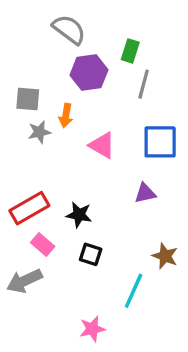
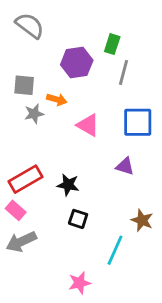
gray semicircle: (69, 29) -> (30, 26), moved
orange arrow: (66, 115) -> (57, 99), turned -84
purple triangle: (145, 193) -> (125, 166), turned 30
pink rectangle: (43, 244) -> (16, 210), moved

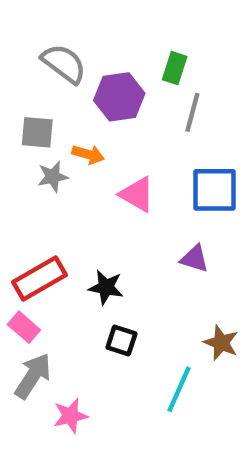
gray semicircle: (30, 26) -> (64, 64), moved
gray arrow: (21, 242) -> (33, 376), turned 148
pink star: (79, 283) -> (70, 416), moved

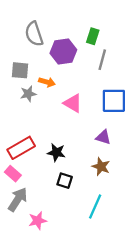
gray semicircle: (64, 64) -> (34, 34), turned -145
brown star: (221, 343) -> (101, 167), moved

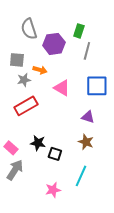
red rectangle: (21, 148) -> (26, 106), moved
black star: (56, 152) -> (38, 143), moved
pink star: (38, 221) -> (53, 190), moved

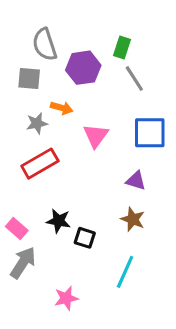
gray line: (87, 51) -> (134, 79), turned -48
gray square: (17, 60) -> (29, 79), moved
pink triangle: (62, 88) -> (96, 136), turned 36
pink star: (53, 190) -> (66, 298), moved

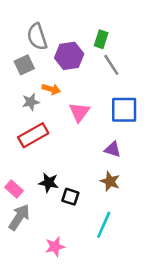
gray square: (29, 79) -> (24, 65), turned -30

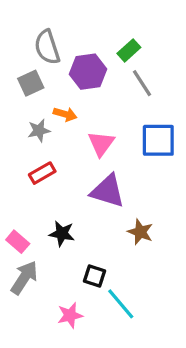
green rectangle: (101, 39) -> (129, 50), turned 30
red rectangle: (33, 135) -> (42, 173), size x0.7
purple triangle: (113, 149) -> (108, 191), moved, size x1.6
black square: (70, 197) -> (95, 276), moved
cyan line: (104, 225) -> (121, 304), moved, turned -64

